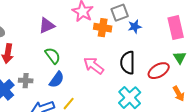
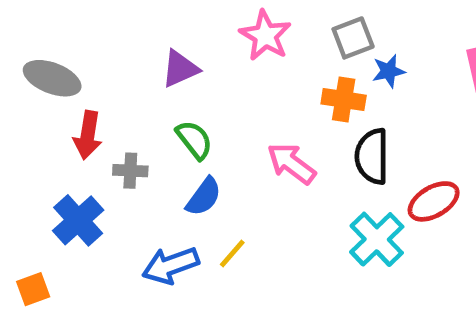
orange cross: (103, 28) -> (344, 100), moved
red ellipse: (159, 71) -> (434, 201), moved
gray cross: (26, 81) -> (130, 171), moved

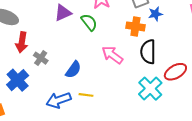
green semicircle: (194, 140) -> (89, 22), moved
gray cross: (130, 171) -> (41, 58), turned 32
yellow line: (232, 254) -> (86, 95), turned 56

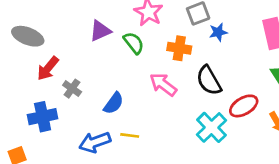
orange cross: (135, 26) -> (179, 48), moved
red arrow: (22, 42) -> (48, 68), turned 30
black semicircle: (148, 52) -> (209, 80), turned -30
blue cross: (18, 80) -> (43, 117), turned 30

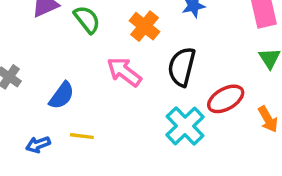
orange cross: (179, 48) -> (144, 26), turned 30
black semicircle: (209, 80) -> (182, 67), turned 44
blue arrow: (95, 142) -> (38, 145), size x0.6

